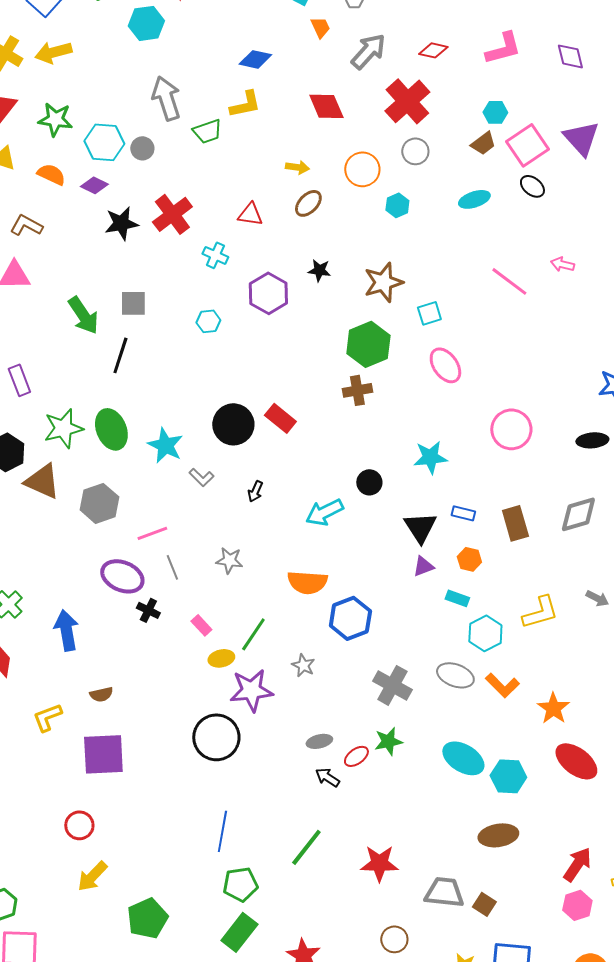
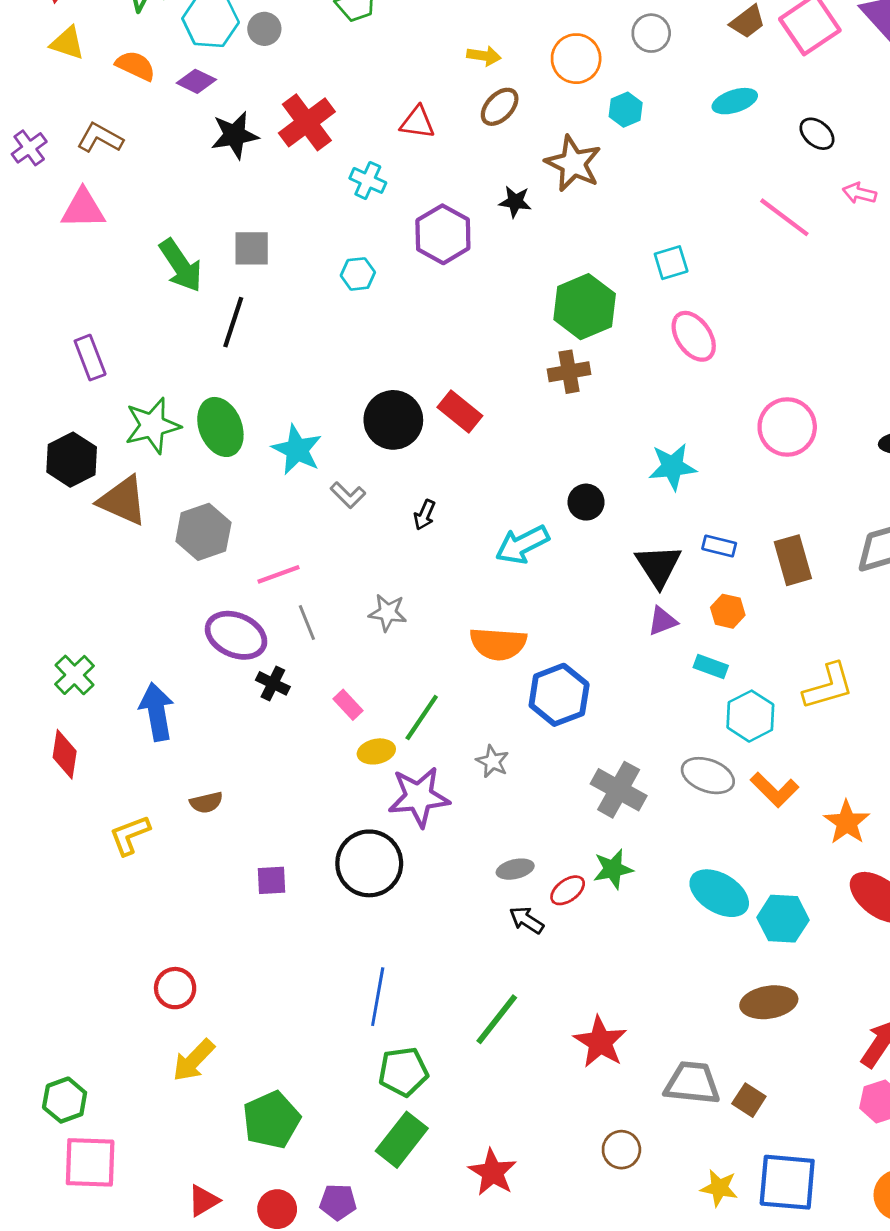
black ellipse: (532, 186) -> (817, 134), moved
brown star: (383, 282) -> (573, 163), moved, turned -30
purple square: (103, 754) -> (271, 880), moved, size x0.5
red star: (379, 863) -> (600, 1042), turned 30

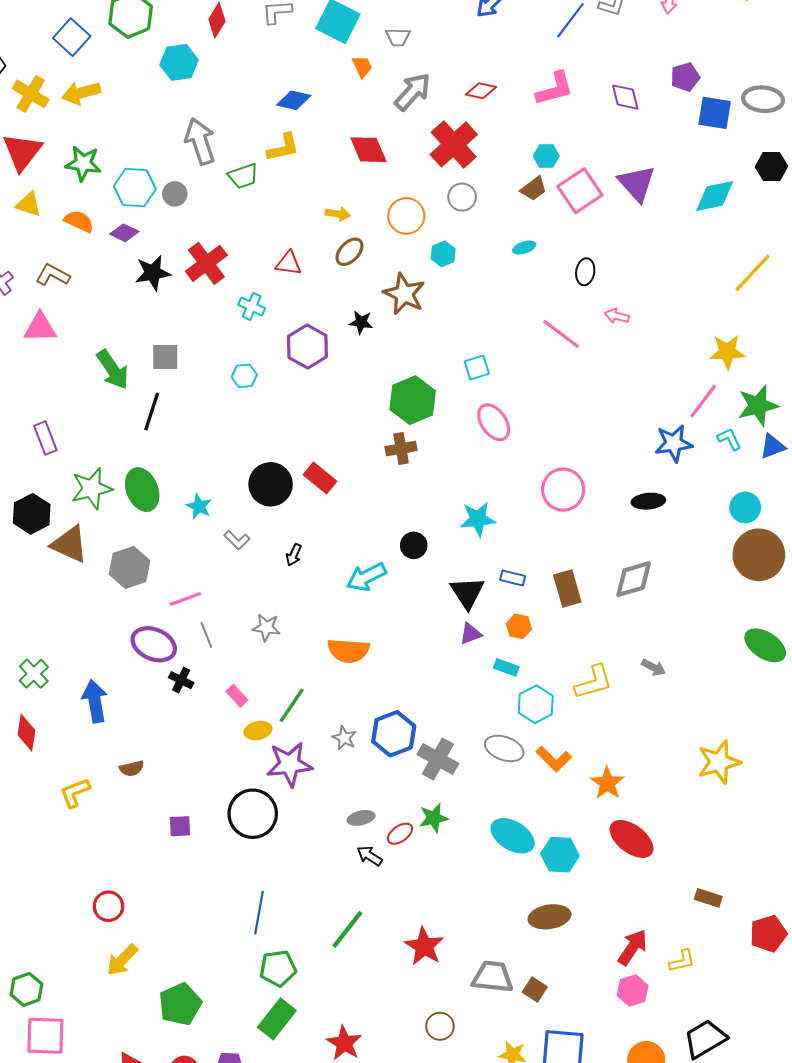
cyan ellipse: (735, 101) -> (524, 248), size x0.7
black ellipse: (817, 134) -> (585, 272), turned 60
cyan star: (297, 450) -> (199, 506), size x0.7
blue hexagon: (559, 695) -> (394, 734), moved

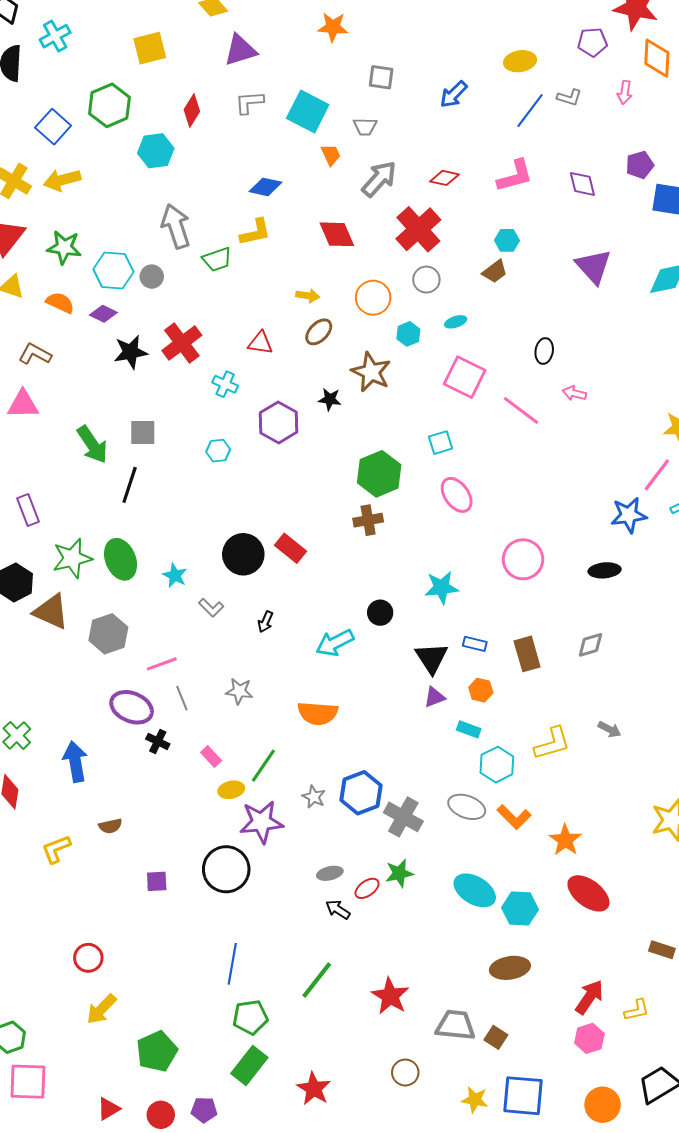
pink square: (580, 191) -> (465, 377), moved, turned -30
cyan ellipse: (524, 248) -> (456, 322), moved
gray diamond: (634, 579) -> (590, 645), size x0.7

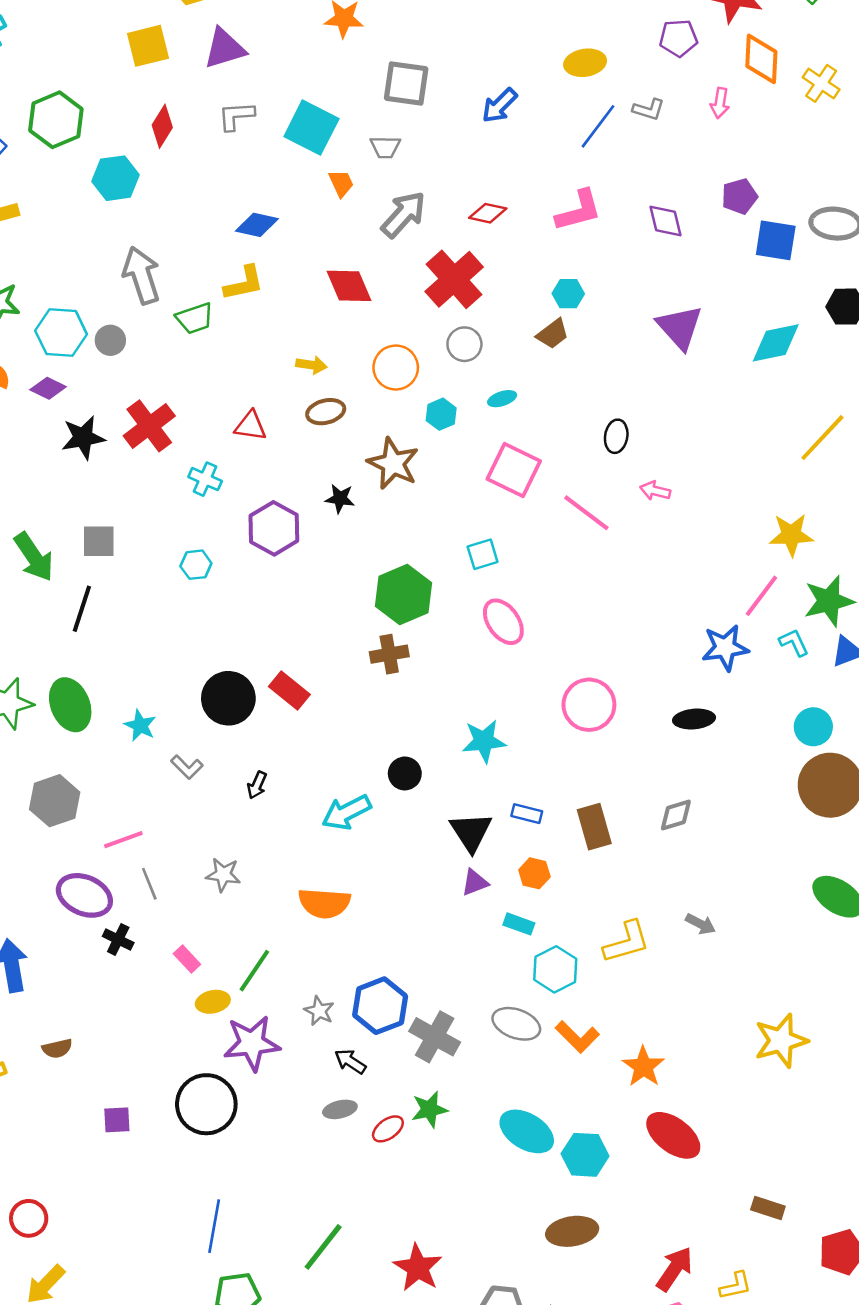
yellow square: (150, 48) -> (148, 46), moved
gray square: (381, 77) -> (406, 83), size x1.4
brown ellipse: (319, 332) -> (326, 412), turned 32
black arrow: (338, 910) -> (350, 1061), moved

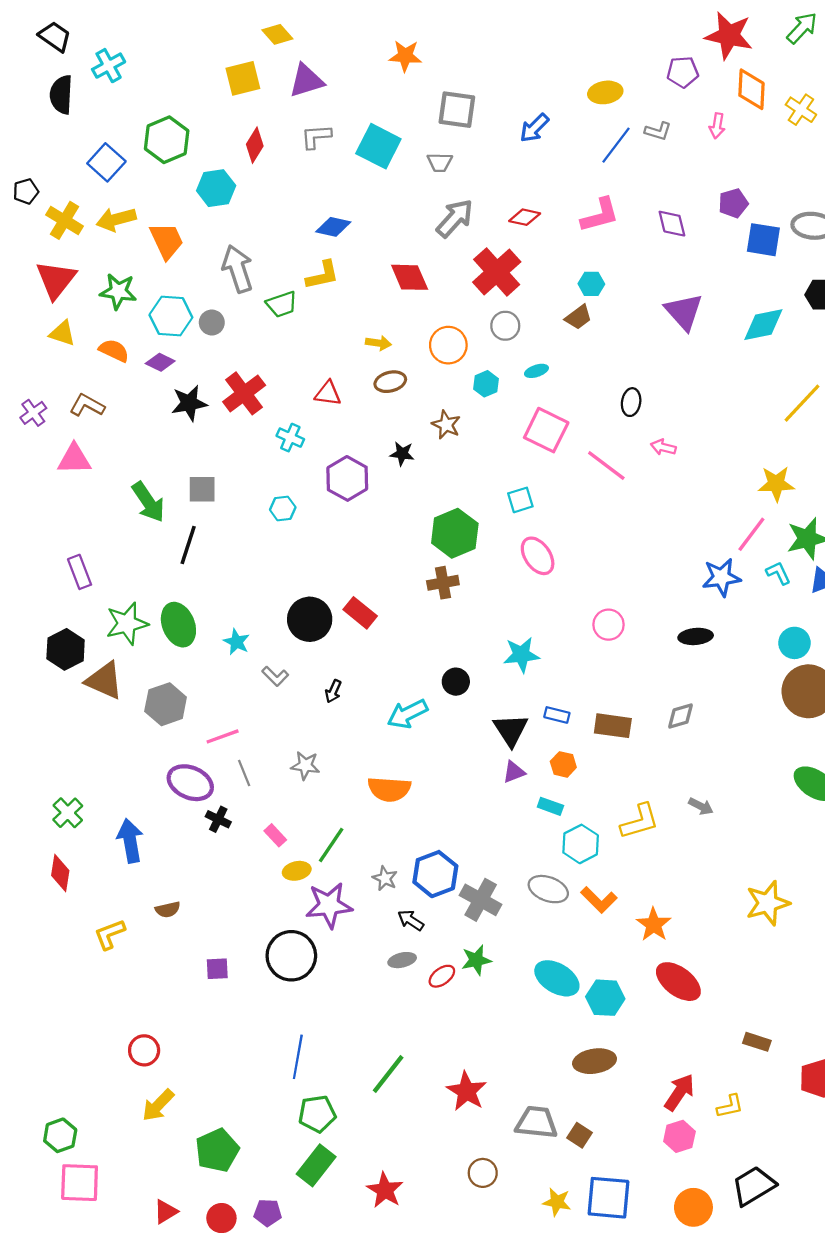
orange trapezoid: (341, 183) -> (167, 241), moved, size x1.6
brown star: (393, 464) -> (446, 425), size x0.7
pink circle: (589, 705) -> (609, 625), size x0.7
brown rectangle: (594, 827) -> (613, 726), turned -66

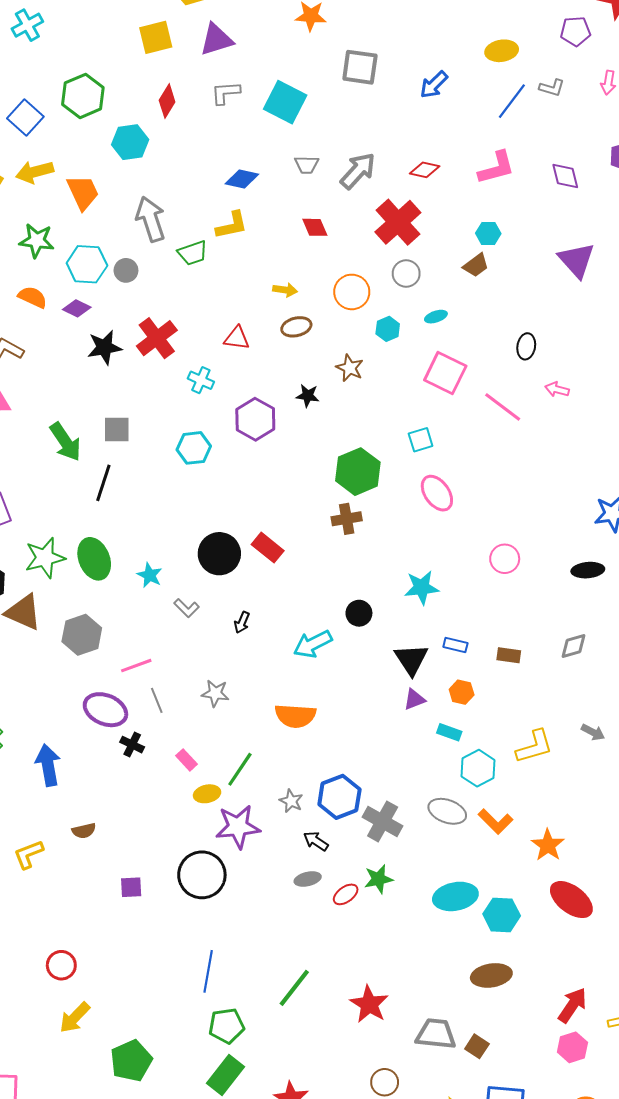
gray trapezoid: (440, 162) -> (307, 165), moved
red diamond: (410, 277) -> (315, 227), size x0.7
cyan hexagon: (283, 509) -> (194, 448), size x1.4
brown rectangle: (613, 726) -> (509, 655), size x0.7
cyan ellipse: (557, 978) -> (455, 896), turned -42

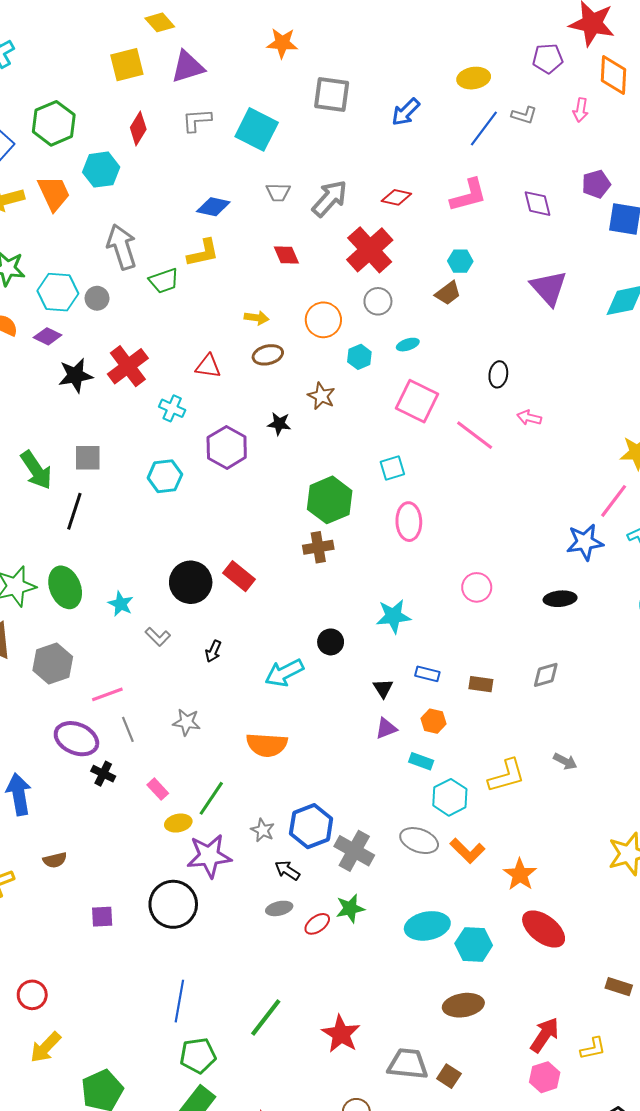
orange trapezoid: (83, 192) -> (54, 193), moved
pink ellipse: (437, 493) -> (409, 522), turned 33
black triangle: (411, 659) -> (383, 688), size x0.6

